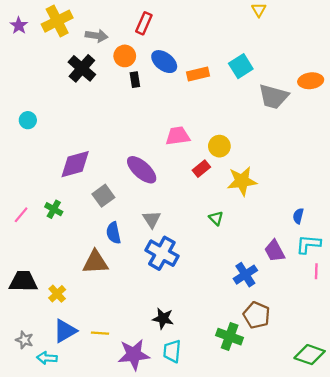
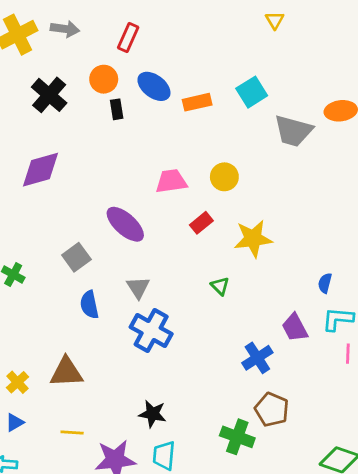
gray arrow: (97, 36) -> (65, 29), moved
yellow circle: (219, 146) -> (224, 177), moved
purple diamond: (75, 164) -> (41, 170), moved
brown triangle: (95, 262) -> (66, 372), moved
blue triangle: (65, 331) -> (15, 422), moved, size x0.6

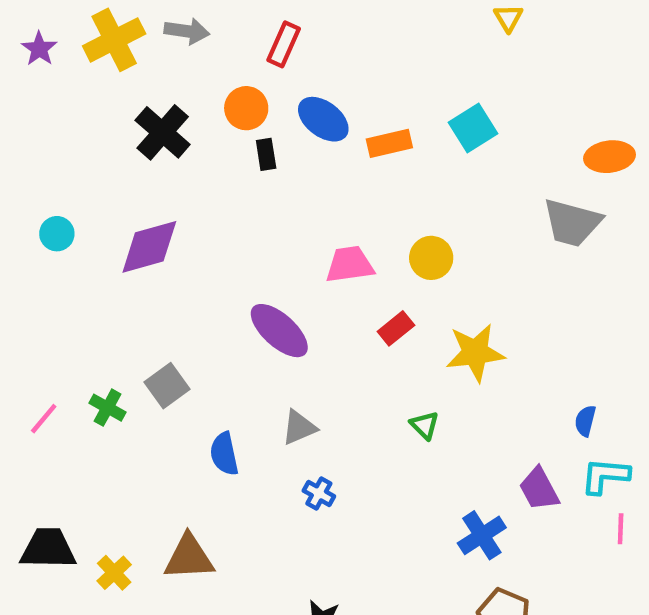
gray trapezoid: (293, 131) -> (572, 223), moved
gray square: (76, 257) -> (167, 386), moved
gray triangle: (138, 287) -> (299, 427), turned 40
blue cross: (151, 331) -> (319, 493), size x0.5

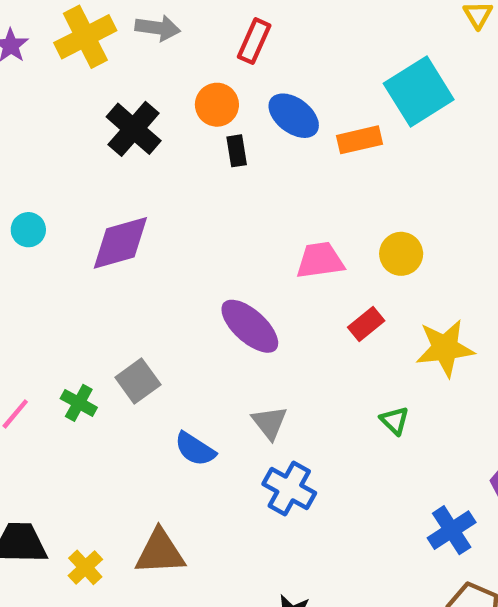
cyan square: (473, 128) -> (419, 92), moved, size x1.4
gray triangle: (299, 427) -> (270, 423), turned -45
blue semicircle: (224, 454) -> (195, 449), turned -45
blue cross: (319, 493) -> (289, 488), size x1.6

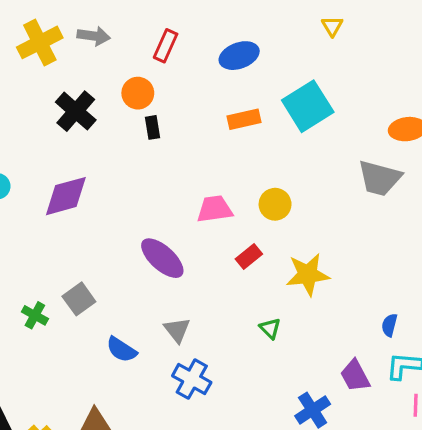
cyan square: (419, 92) -> (308, 106), moved
blue ellipse: (294, 116) -> (239, 56), moved, turned -57

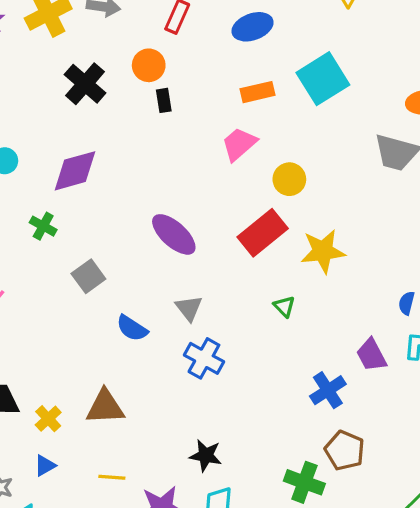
pink trapezoid: (215, 209) -> (239, 144), moved, turned -33
red rectangle: (249, 256) -> (263, 233), size x1.8
green cross: (35, 315) -> (43, 226), moved

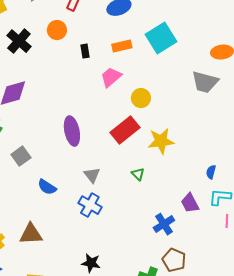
black rectangle: (164, 100) -> (85, 51), moved
purple ellipse: (174, 234) -> (72, 131), turned 36
gray triangle: (189, 308) -> (92, 175), moved

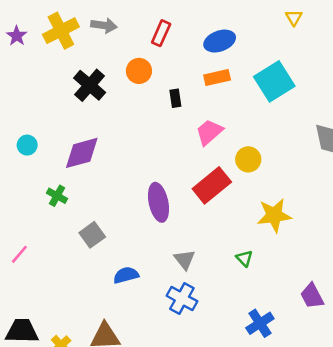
orange rectangle: (122, 46) -> (217, 77), moved
red rectangle: (125, 130) -> (212, 185), moved
blue semicircle: (47, 187) -> (126, 275), turned 132
blue cross: (164, 224) -> (260, 323), moved

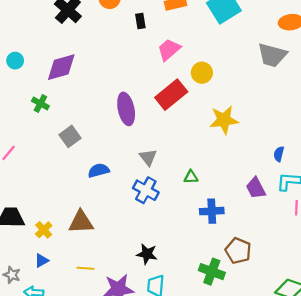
green triangle: (244, 258) -> (191, 177), moved, turned -48
blue cross: (260, 323) -> (212, 211), turned 30

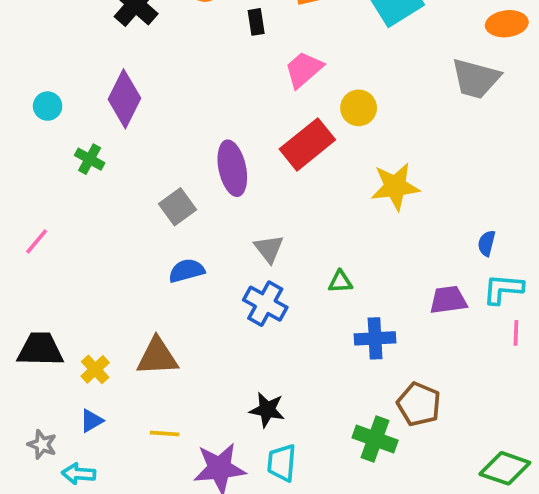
cyan circle: (15, 61) -> (48, 106), moved
purple diamond: (61, 67) -> (124, 99), turned -48
gray square: (70, 136) -> (177, 207), moved
purple trapezoid: (256, 188) -> (448, 300), turned 110

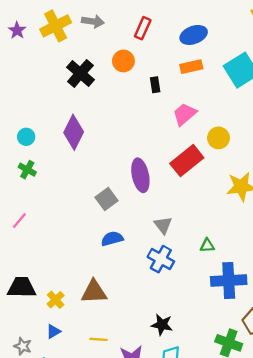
green cross: (90, 159) -> (27, 170), moved
blue cross: (375, 338) -> (229, 281), size x1.4

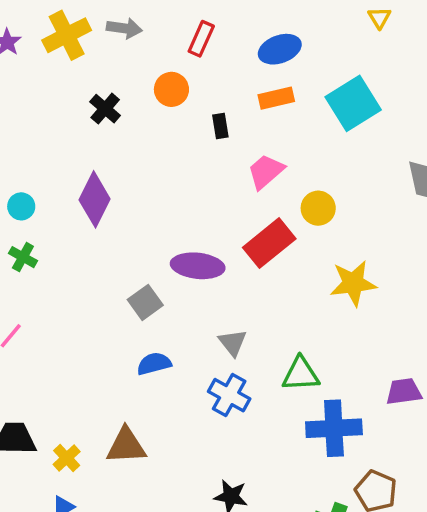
black cross: (80, 73) -> (105, 109), size x0.7
purple ellipse: (140, 175) -> (198, 266), turned -72
green triangle: (207, 245) -> (301, 374), size x1.6

